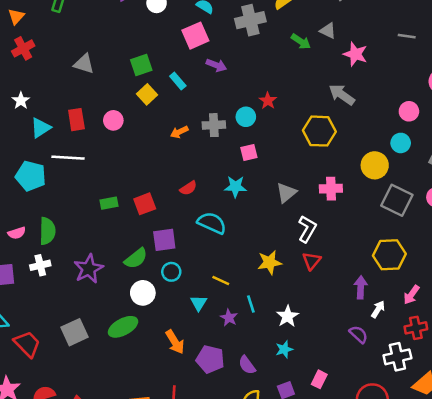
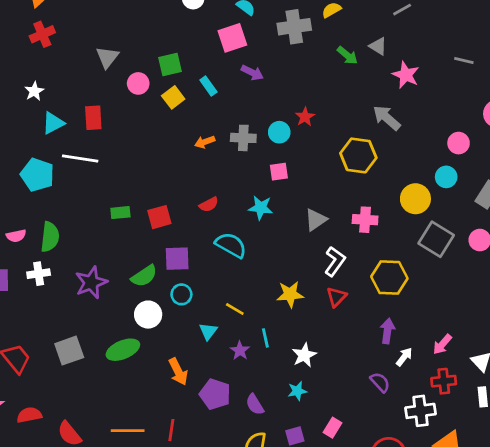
gray triangle: (84, 64) -> (107, 57), turned 45
pink circle: (113, 120) -> (138, 83), moved
yellow hexagon: (389, 255) -> (389, 278), moved

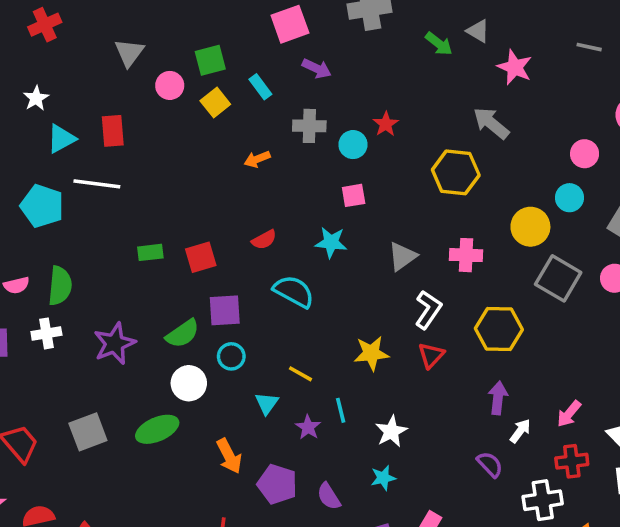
gray cross: (243, 138) -> (309, 126), moved

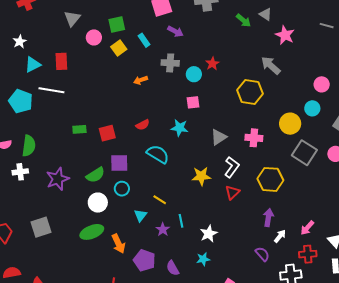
yellow star: (371, 353) -> (201, 176), moved
green ellipse: (157, 429) -> (92, 232), moved

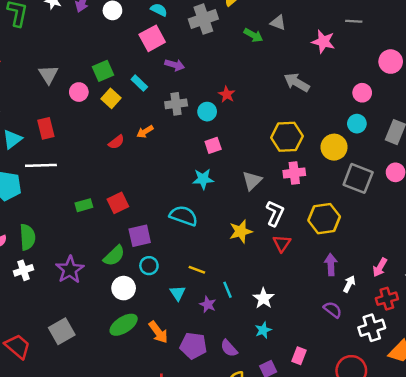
pink star: (285, 35) -> (323, 42), moved
yellow hexagon: (250, 92) -> (287, 137), moved
red semicircle: (143, 125) -> (116, 142), moved

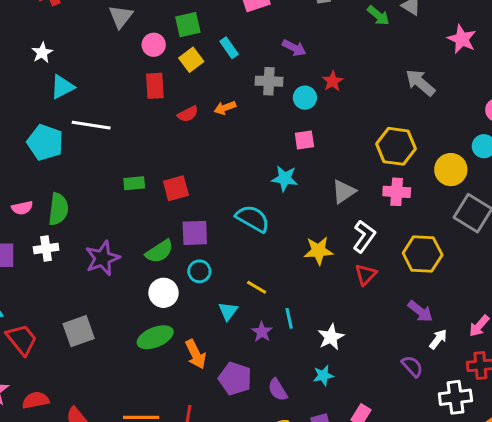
purple arrow: (175, 65) -> (294, 48), moved
red rectangle: (46, 128) -> (155, 86), moved
purple arrow: (331, 265) -> (420, 311), turned 120

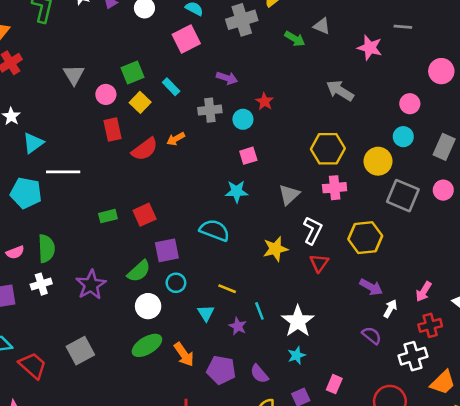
red semicircle: (188, 114) -> (145, 149), size x1.5
white star: (331, 337) -> (298, 321), size x1.4

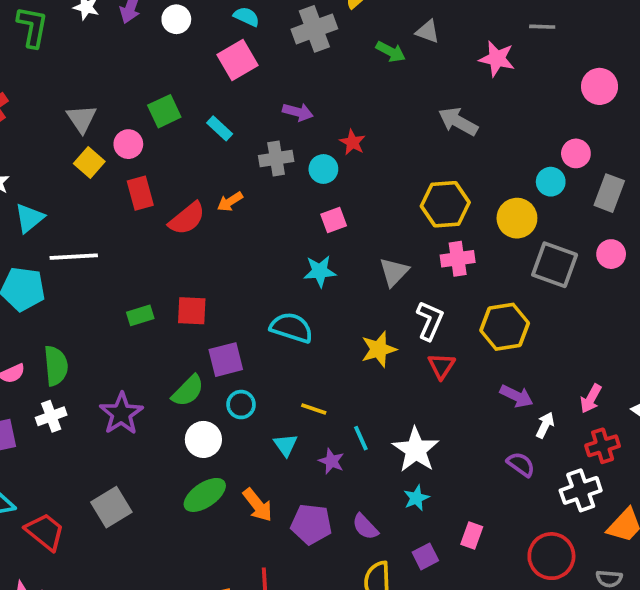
yellow square: (140, 102) -> (89, 163), moved
pink circle: (410, 104) -> (576, 153), moved
red square: (145, 215) -> (192, 311), turned 30

